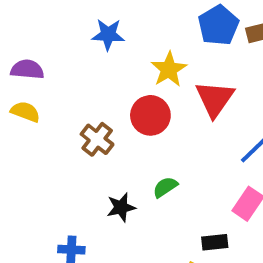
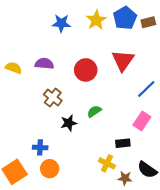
purple semicircle: (27, 69) -> (44, 64), moved
yellow star: (169, 69) -> (96, 20), moved
brown cross: (97, 139) -> (53, 98), moved

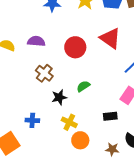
red triangle: (123, 60) -> (110, 38), turned -30
yellow cross: (107, 163) -> (69, 122), moved
orange circle: (50, 169) -> (80, 140), moved

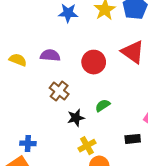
blue cross: (32, 120) -> (28, 143), moved
yellow cross: (69, 122) -> (87, 146), turned 35

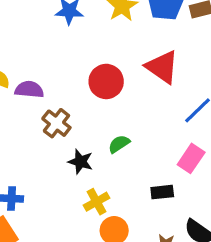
purple semicircle: (50, 55) -> (29, 89), moved
black star: (76, 118) -> (80, 162), turned 30

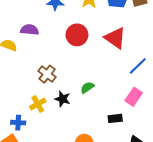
red circle: (106, 81) -> (77, 35), moved
purple semicircle: (29, 89) -> (30, 30), moved
yellow cross: (97, 202) -> (38, 104), moved

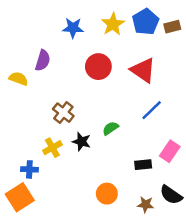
purple semicircle: (30, 30) -> (43, 61), turned 102
blue line: (138, 66) -> (152, 110), moved
pink rectangle: (134, 97) -> (170, 151), moved

